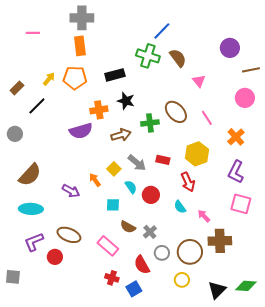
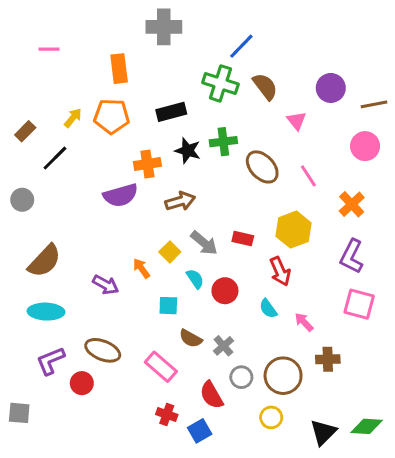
gray cross: (82, 18) -> (164, 27), moved
purple circle: (230, 48) -> (331, 88), moved
green cross: (150, 123) -> (223, 142), moved
brown cross: (220, 241) -> (328, 359), size x0.7

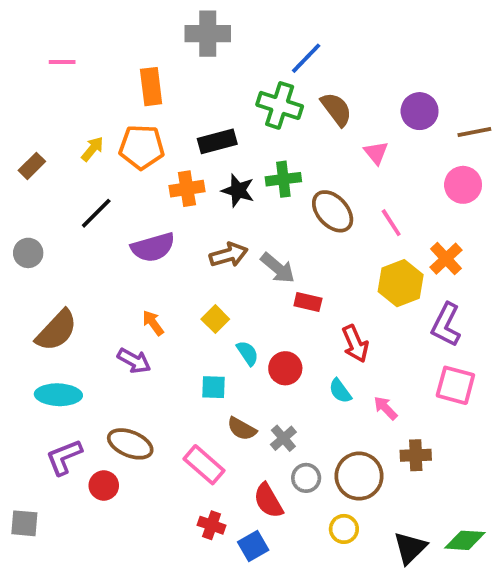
black line: (55, 158) -> (96, 213), moved
orange cross: (147, 164) -> (187, 189), moved
yellow hexagon: (294, 230) -> (401, 283), moved
gray arrow: (204, 243) -> (278, 268), moved
orange arrow: (141, 268) -> (153, 323), moved

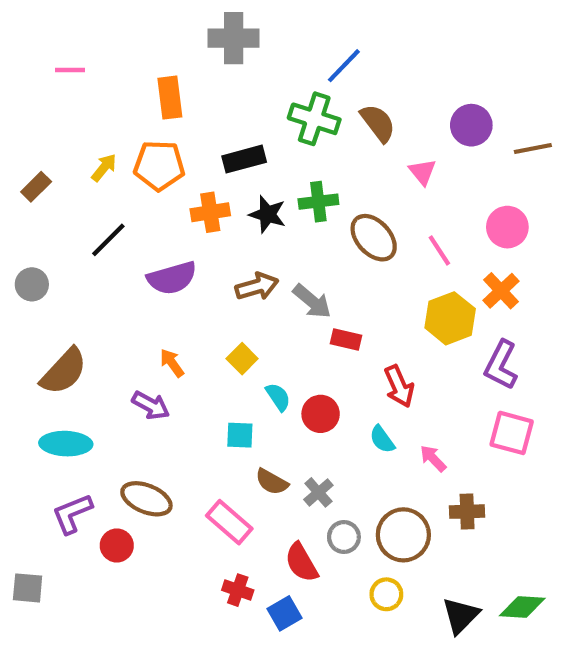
pink circle: (463, 185) -> (507, 227), moved

